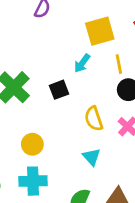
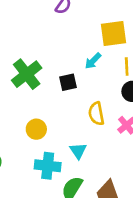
cyan triangle: (92, 157) -> (78, 151), moved
cyan cross: (33, 181) -> (48, 166), moved

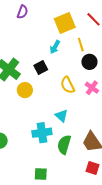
yellow circle: (36, 129) -> (25, 90), moved

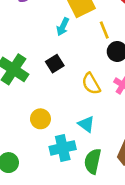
cyan arrow: (55, 47) -> (63, 27), moved
yellow circle: (25, 90) -> (40, 119), moved

